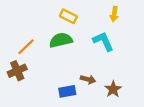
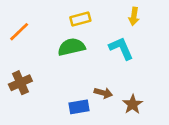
yellow rectangle: (68, 16) -> (80, 19), turned -42
orange line: (26, 47) -> (19, 32), moved

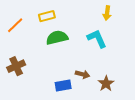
yellow rectangle: (80, 19) -> (47, 16), moved

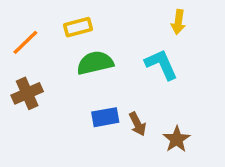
brown cross: (16, 66) -> (27, 93), moved
brown arrow: (83, 74) -> (138, 124), turned 48
blue rectangle: (63, 86) -> (105, 117), moved

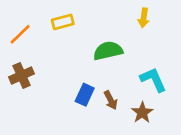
green semicircle: (95, 63) -> (108, 51), moved
cyan L-shape: (161, 64) -> (153, 80), moved
blue rectangle: (105, 117) -> (85, 95), turned -55

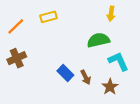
green semicircle: (108, 51) -> (98, 40), moved
blue rectangle: (85, 95) -> (65, 73), turned -70

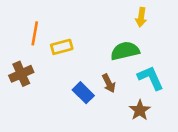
yellow rectangle: (49, 17) -> (62, 47), moved
orange line: (16, 26) -> (35, 33), moved, turned -36
brown arrow: (86, 77) -> (109, 83), moved

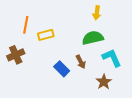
yellow arrow: (141, 17) -> (97, 13), moved

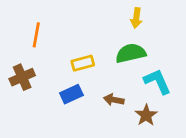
yellow rectangle: (46, 35) -> (83, 63), moved
brown arrow: (81, 62) -> (114, 100), moved, turned 128
blue rectangle: (62, 69) -> (71, 94), moved, turned -70

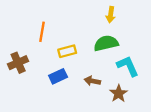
orange line: (36, 35) -> (42, 32), moved

